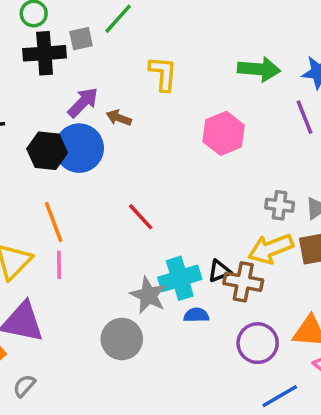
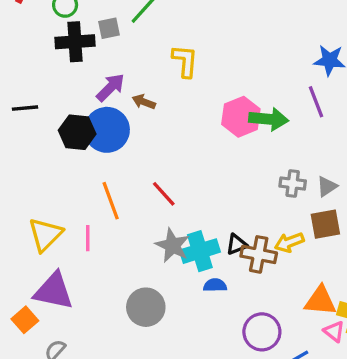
green arrow: (259, 69) -> (269, 119), moved
orange line: (54, 222) -> (111, 201), moved
yellow arrow: (271, 249) -> (289, 242), moved, size x0.7
gray star: (148, 295) -> (172, 245), moved
purple circle: (258, 343) -> (262, 332), moved

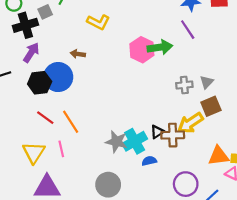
yellow L-shape: (185, 61) -> (98, 22), turned 125
purple arrow: (110, 87) -> (31, 53), moved
red line: (164, 194) -> (45, 118), moved
yellow arrow: (289, 242) -> (190, 123), size x1.4

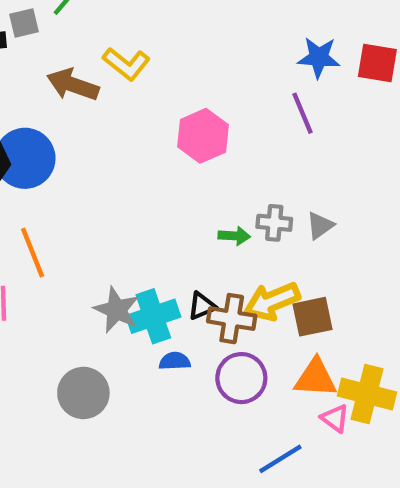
green arrow: (160, 47) -> (234, 236), moved, size x0.6
brown arrow: (78, 54) -> (73, 85), moved, size x1.6
brown square: (211, 106) -> (313, 317), moved
purple circle: (186, 184) -> (241, 378), moved

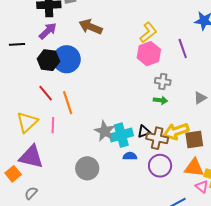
yellow L-shape: (126, 64) -> (148, 32), moved, turned -80
purple line: (302, 113) -> (183, 49), moved
gray cross: (274, 223) -> (163, 81), moved

